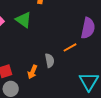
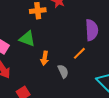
orange arrow: (32, 72) -> (45, 58), moved

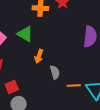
orange line: (79, 53) -> (74, 85), moved, turned 32

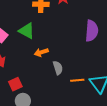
orange arrow: (39, 56) -> (41, 52), turned 56

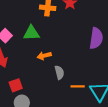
green triangle: (27, 31) -> (31, 33), turned -36

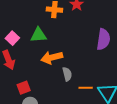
orange arrow: (44, 56) -> (52, 58), size x1.5

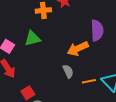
orange arrow: (52, 58) -> (78, 49), moved

